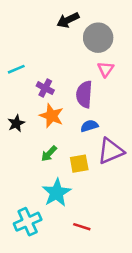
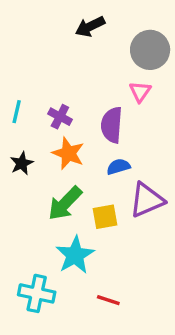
gray circle: (98, 38) -> (150, 50), moved
cyan line: (16, 69) -> (17, 112), moved, turned -54
green arrow: (49, 154) -> (65, 203), size x1.6
cyan cross: (28, 222) -> (37, 293), turned 36

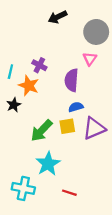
purple cross: (60, 117) -> (39, 65), moved
orange star: (68, 153) -> (29, 86), moved
yellow square: (105, 217) -> (67, 126), moved

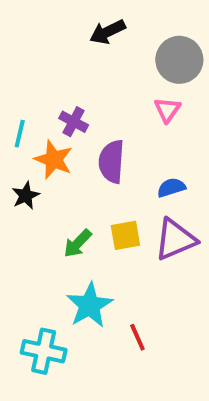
purple semicircle: (72, 80) -> (111, 162), moved
blue semicircle: (76, 107) -> (171, 188), moved
green arrow: (42, 131) -> (78, 243), size x0.7
red line: (69, 193) -> (137, 337), moved, turned 48

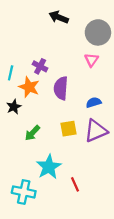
black arrow: (107, 32) -> (59, 17), turned 48
green arrow: (78, 243) -> (32, 133), moved

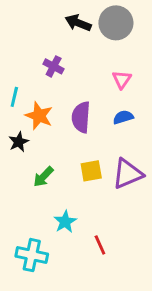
gray circle: (98, 32) -> (116, 23), moved
purple cross: (40, 66) -> (54, 66), moved
blue semicircle: (94, 102) -> (123, 117), moved
cyan star: (49, 167) -> (65, 222), size x0.7

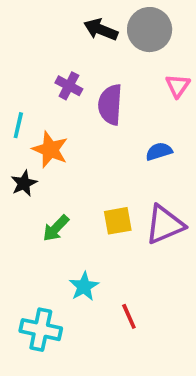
pink triangle: (122, 79) -> (178, 86), moved
purple semicircle: (81, 117) -> (110, 105), moved

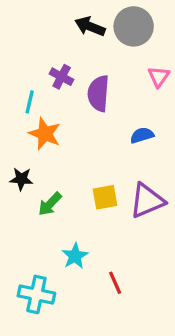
cyan line: (18, 125) -> (30, 102), moved
black star: (24, 183) -> (21, 179), moved, turned 30

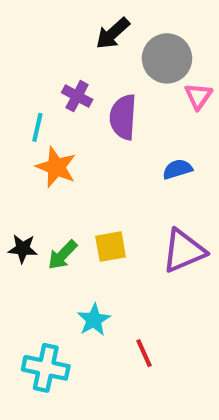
black arrow: (90, 26) -> (113, 33), turned -64
gray circle: (134, 26) -> (167, 58), moved
black star: (21, 179) -> (23, 249), moved
yellow square: (105, 197) -> (111, 247), moved

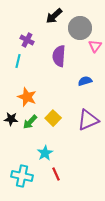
purple cross: (77, 96) -> (27, 40), moved
orange star: (56, 167) -> (27, 97), moved
yellow square: (111, 247) -> (53, 118), turned -35
red line: (144, 353) -> (56, 174), moved

